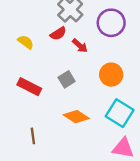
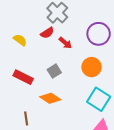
purple circle: (111, 23) -> (99, 34), moved
orange diamond: (76, 117) -> (50, 98), moved

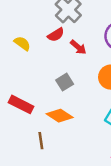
red rectangle: (23, 77) -> (21, 104), moved
brown line: (26, 118) -> (41, 141), moved

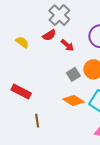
gray square: (65, 82) -> (73, 74), moved
orange diamond: (60, 116) -> (73, 101), moved

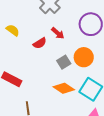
red semicircle: (49, 35) -> (40, 43), moved

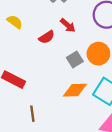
orange diamond: (64, 88) -> (75, 90), turned -35

